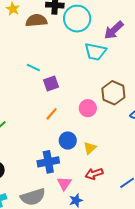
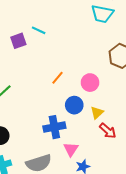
purple square: (51, 83) -> (18, 41), moved
pink circle: (88, 108) -> (90, 83), moved
red arrow: (94, 174) -> (108, 131), moved, turned -120

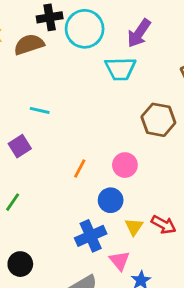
purple square: (18, 41) -> (20, 146), moved
yellow triangle: (97, 113) -> (134, 227), moved

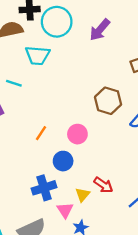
cyan trapezoid: (120, 69) -> (37, 55), moved
yellow triangle: (134, 227) -> (83, 195), moved

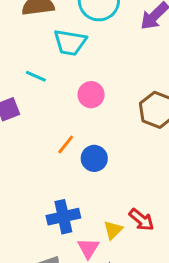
pink circle: (77, 134) -> (91, 95), moved
blue circle: (63, 161) -> (94, 158), moved

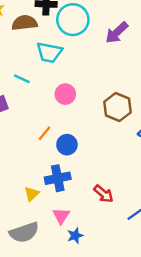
blue cross: (63, 217) -> (58, 178), moved
yellow triangle: (113, 230) -> (32, 194), moved

